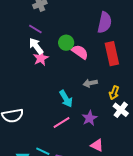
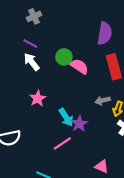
pink star: (41, 58) -> (38, 98), moved
gray arrow: (90, 83) -> (103, 100), moved
purple star: (90, 118) -> (79, 124), moved

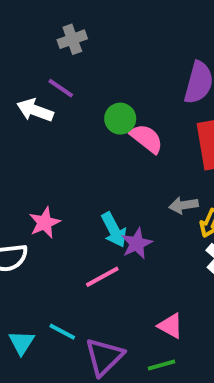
white arrow: (32, 62) -> (35, 110), moved, turned -36
pink star: (38, 98) -> (45, 223), moved

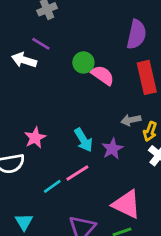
purple star: (137, 243) -> (112, 149), moved
pink triangle: (170, 326) -> (127, 204), size x1.6
cyan line: (62, 332) -> (52, 186), moved, turned -60

